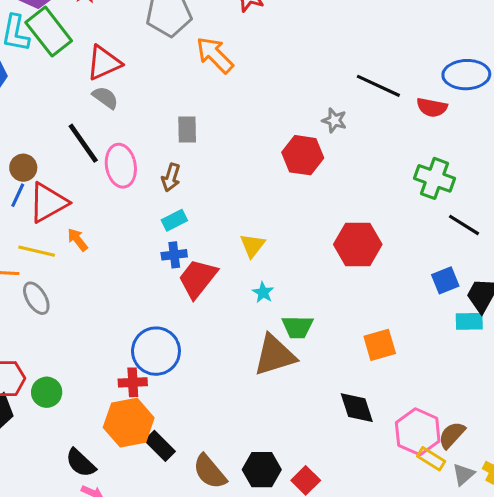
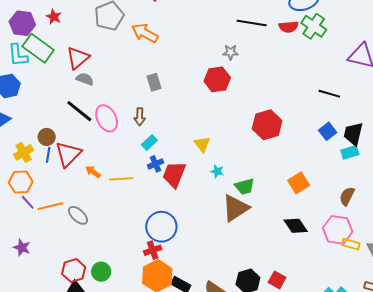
gray rectangle: (187, 129) -> (154, 82), moved
green cross: (434, 178) -> (314, 26), moved, turned 30
yellow line: (37, 251) -> (121, 179), moved
brown semicircle: (452, 435) -> (347, 196), moved

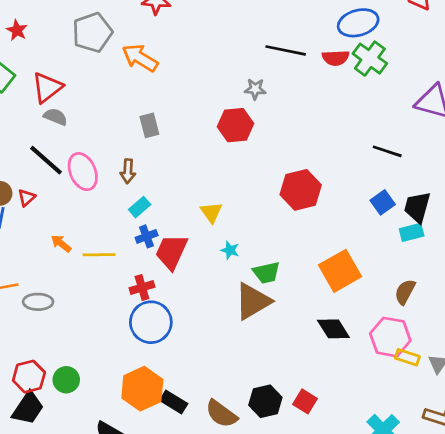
red triangle: (68, 154) -> (26, 198), moved, size x0.5
orange square: (299, 183) -> (340, 271), size x1.4
gray ellipse: (78, 215) -> (38, 302), turned -45
red cross: (153, 250) -> (142, 288), moved

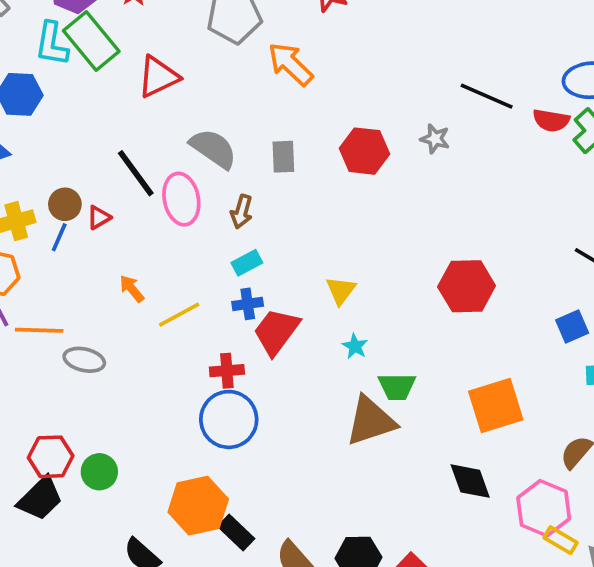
gray semicircle: (55, 117) -> (213, 149), moved, size x1.5
red hexagon: (235, 125) -> (364, 151), moved
yellow line: (99, 255) -> (179, 315), turned -40

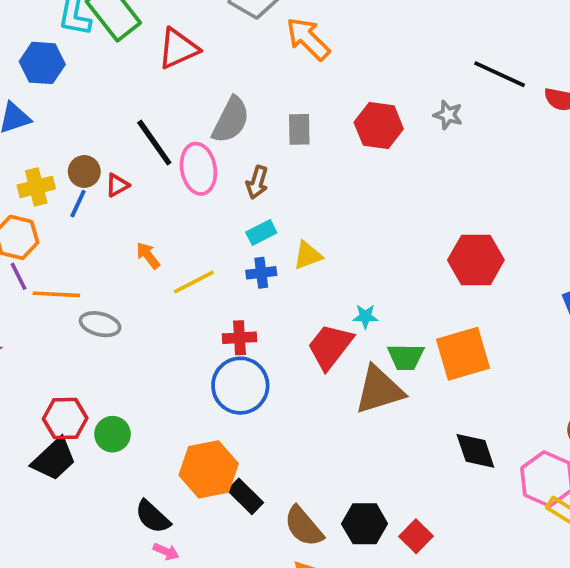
gray semicircle: (213, 149) -> (231, 120), turned 81
yellow triangle: (341, 290) -> (308, 255), moved, turned 32
red trapezoid: (276, 332) -> (330, 346), moved
cyan star: (355, 346) -> (365, 316), turned -30
orange square: (496, 406) -> (463, 354), moved

